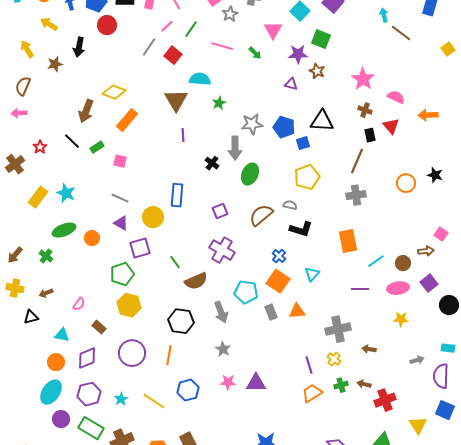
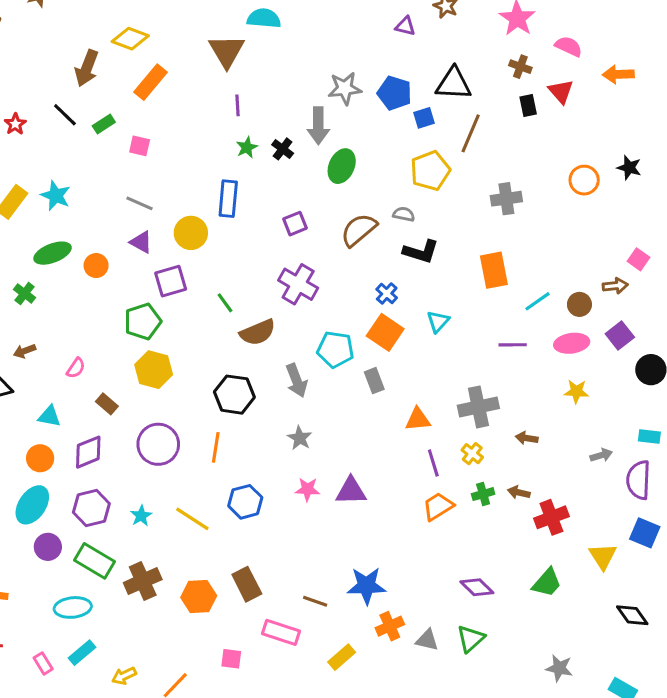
green star: (219, 103) -> (247, 147), moved
brown line: (357, 161) -> (471, 133), moved
orange triangle: (297, 311) -> (418, 419), moved

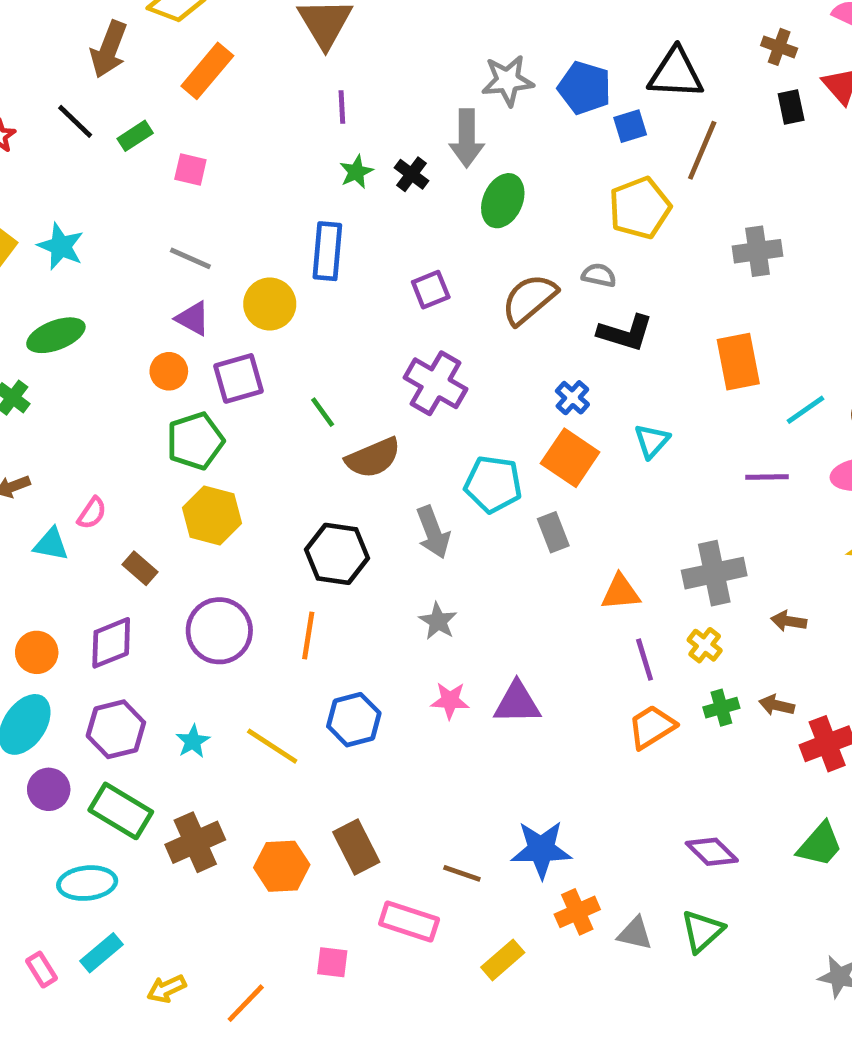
orange circle: (96, 266) -> (169, 371), moved
cyan triangle: (49, 416) -> (51, 544), moved

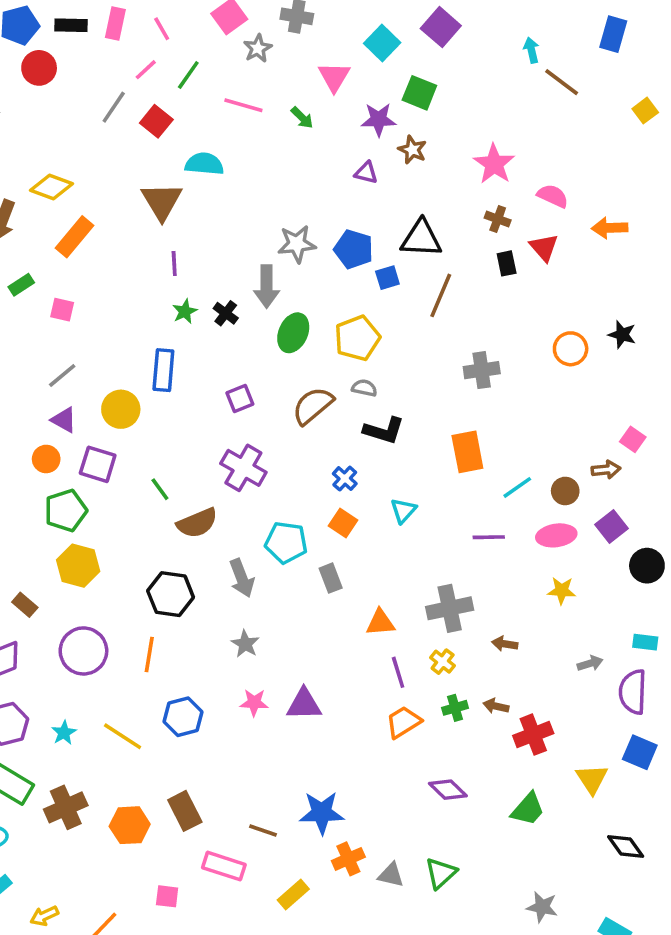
yellow pentagon: (640, 208) -> (357, 338), moved
gray line: (190, 258) -> (62, 375), turned -64
purple square: (239, 378) -> (98, 464), turned 33
orange square: (570, 458) -> (343, 523), size x0.7
purple diamond: (712, 852) -> (448, 790), moved

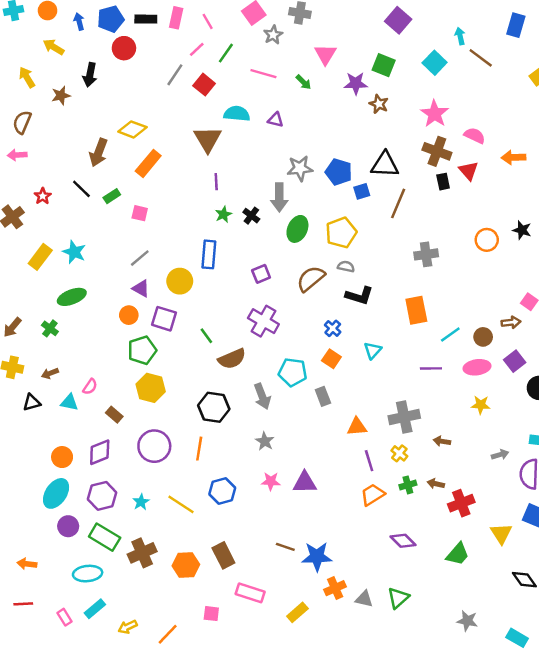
cyan square: (382, 43) -> (435, 63), moved
purple triangle: (366, 173) -> (276, 120), moved
brown cross: (498, 219) -> (437, 151), size x1.6
brown line: (263, 831) -> (285, 547), moved

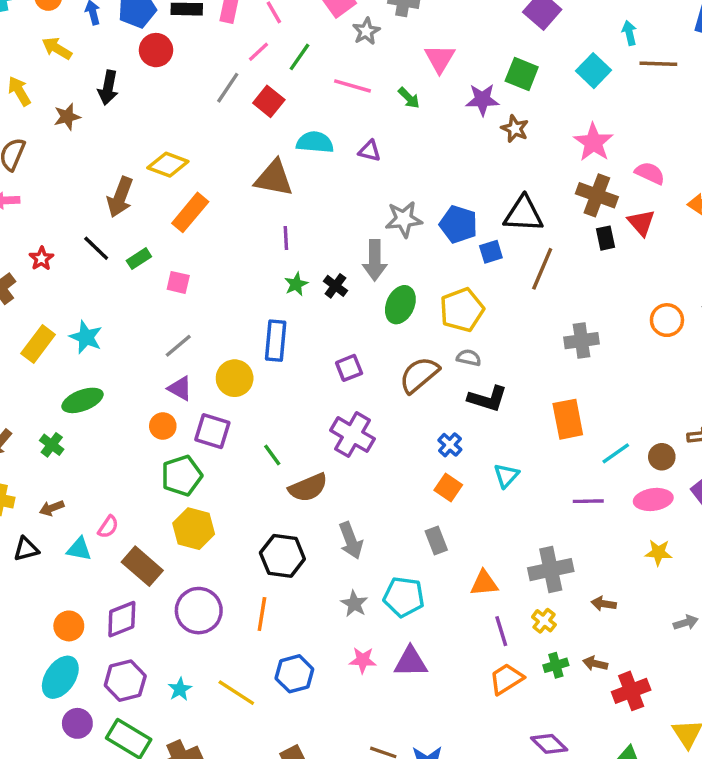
brown line: (481, 58) -> (658, 64), turned -35
brown triangle: (208, 139) -> (274, 178), turned -48
cyan pentagon: (293, 372) -> (404, 597), moved
brown rectangle: (114, 415) -> (142, 566), size x1.6

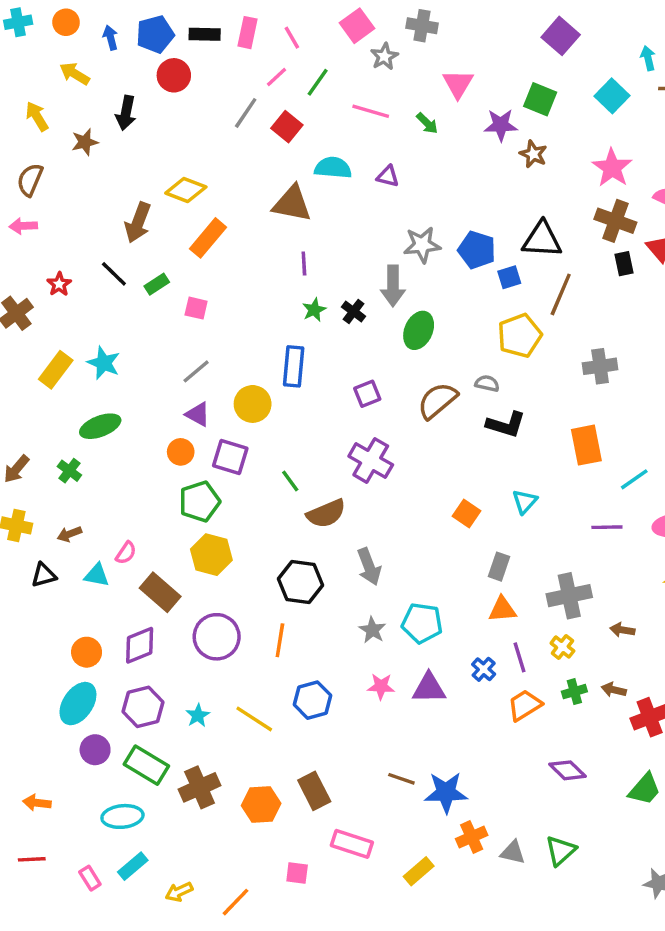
yellow pentagon: (462, 310) -> (520, 335), moved
blue cross: (450, 445) -> (484, 669), moved
gray rectangle: (436, 541) -> (499, 567), moved, turned 40

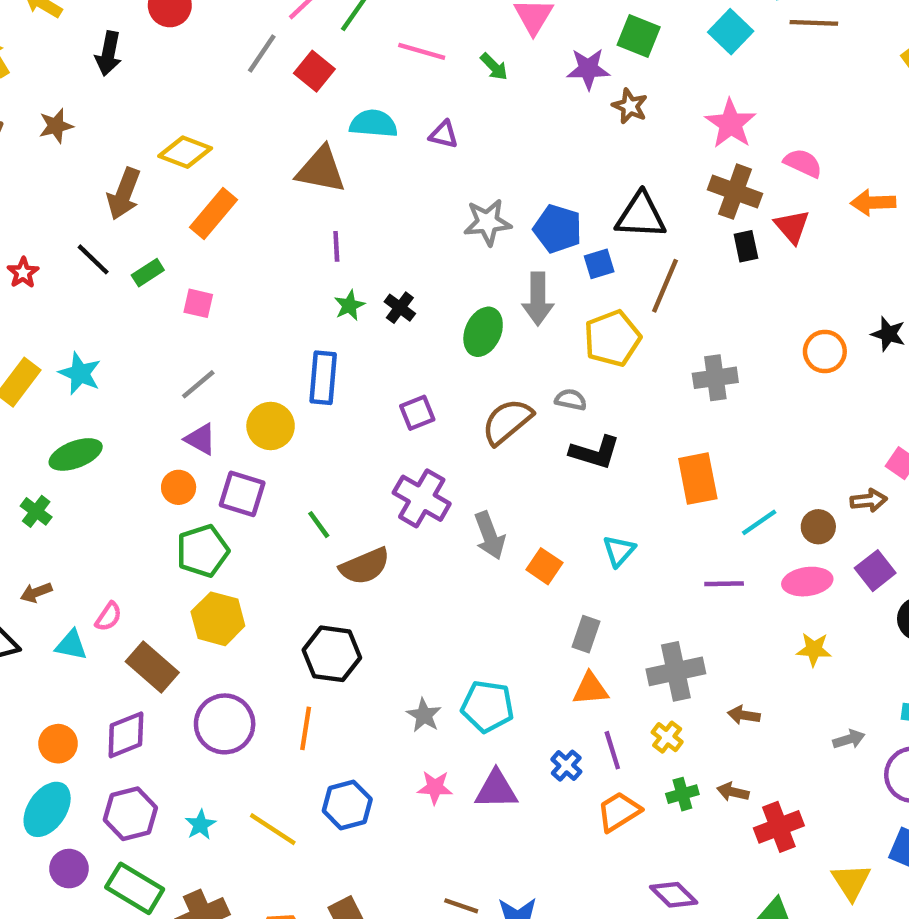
brown star: (85, 142) -> (56, 126), moved
gray arrow: (393, 286) -> (538, 299), moved
gray arrow: (369, 567) -> (490, 536), moved

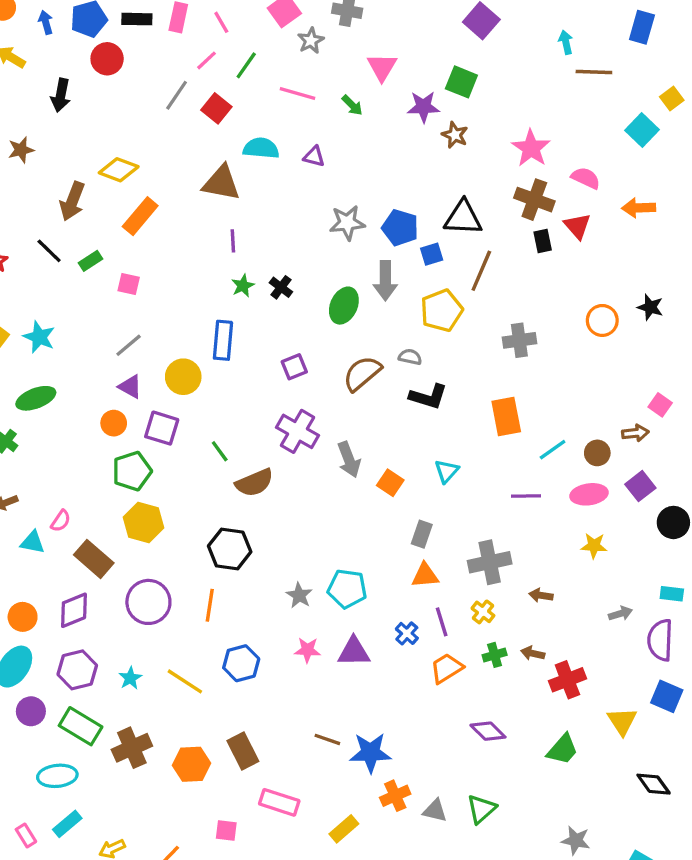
cyan square: (731, 32) -> (642, 130), moved

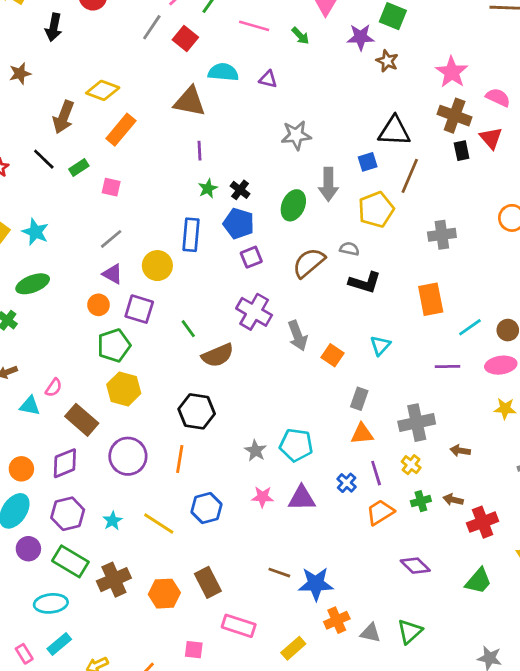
blue pentagon: (400, 228) -> (239, 224), moved

